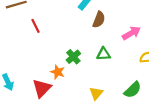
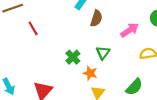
green triangle: (104, 54) -> (103, 53), turned -48
orange star: (58, 72) -> (90, 73), moved

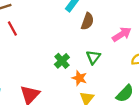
red line: (33, 28) -> (12, 29), moved

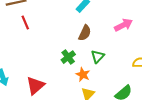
brown semicircle: (87, 21) -> (85, 33), moved
pink arrow: (122, 34) -> (123, 25), moved

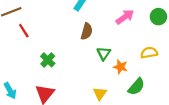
green cross: (68, 57) -> (48, 60), moved
orange star: (83, 75) -> (120, 67), moved

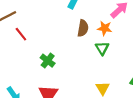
orange star: (120, 67) -> (105, 28), moved

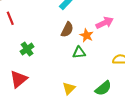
green triangle: (102, 48) -> (79, 52), turned 40

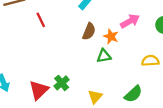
red line: (10, 18) -> (41, 20), moved
green cross: (27, 49) -> (62, 83), moved

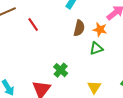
green cross: (62, 83) -> (61, 70), moved

